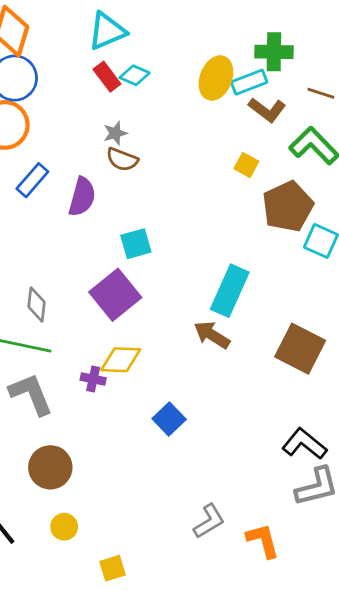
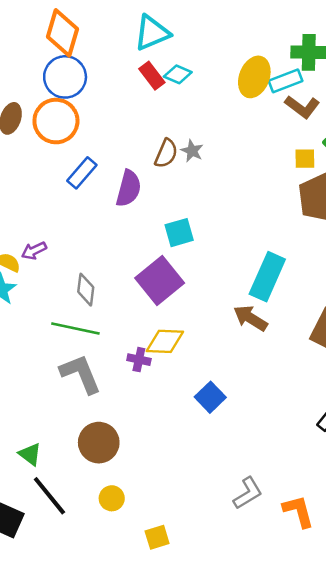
gray star: (115, 133) -> (192, 151), moved, turned -30
brown semicircle: (122, 159) -> (166, 153), turned -88
yellow square: (246, 165) -> (305, 159), moved, turned -30

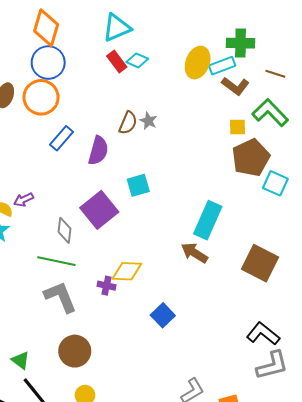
purple square: (160, 280) -> (99, 210), moved

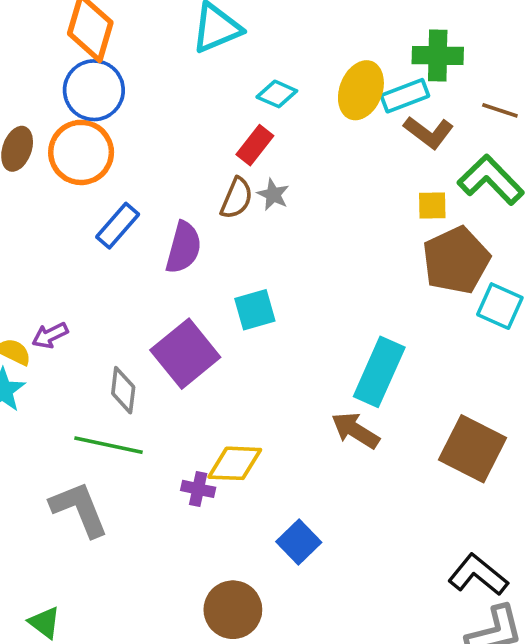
cyan diamond: (137, 60) -> (277, 94), moved
red rectangle: (117, 62) -> (255, 145), moved, turned 75
gray L-shape: (60, 297) -> (79, 509), moved
brown circle: (75, 351) -> (233, 610), moved

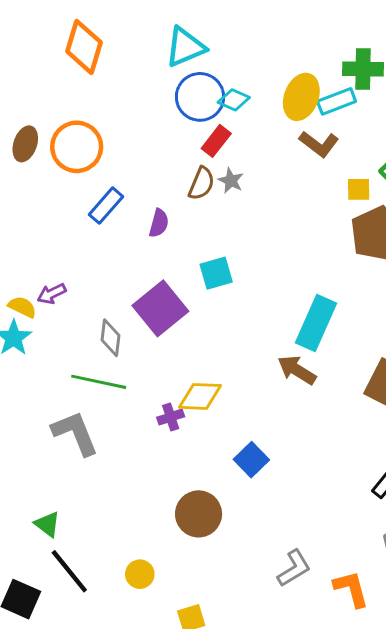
blue circle: (94, 90) -> (200, 97), moved
brown L-shape: (429, 132) -> (319, 144), moved
purple semicircle: (184, 248) -> (159, 223), size x0.7
purple cross: (198, 489) -> (171, 417), turned -30

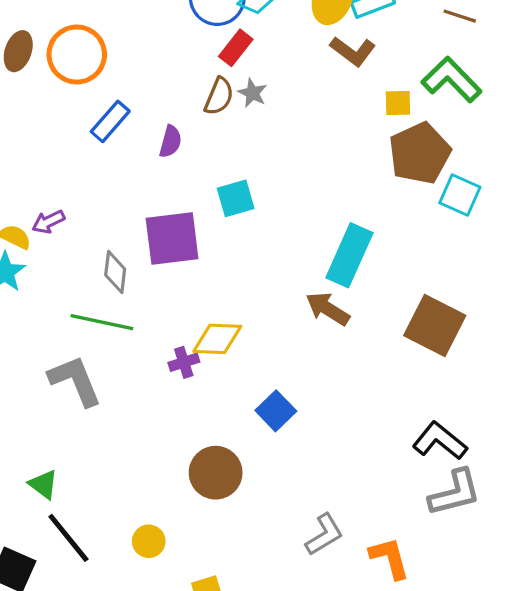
purple square: (160, 308) -> (172, 238), turned 32

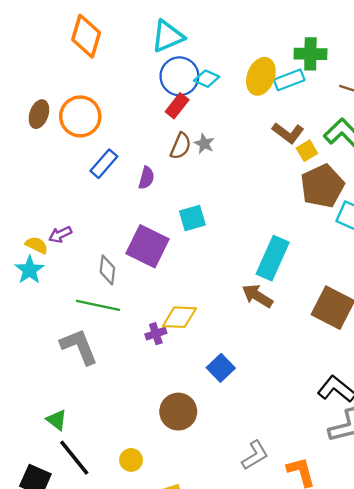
red rectangle: (236, 48) -> (177, 106), moved
brown L-shape: (353, 51) -> (288, 133), moved
yellow square: (398, 103) -> (307, 151), turned -30
purple square: (172, 238) -> (148, 246), turned 33

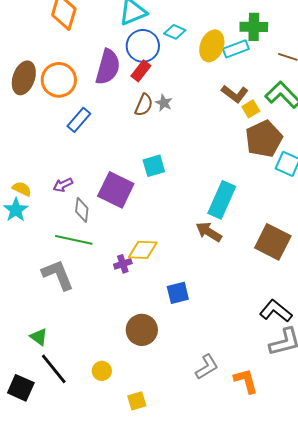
cyan diamond: (207, 79) -> (175, 32), moved
brown ellipse: (39, 114) -> (24, 78), size x1.4
purple semicircle: (146, 178) -> (108, 67), moved, size x1.8
purple arrow: (60, 235) -> (63, 185), moved
blue square: (221, 368) -> (178, 293), turned 30

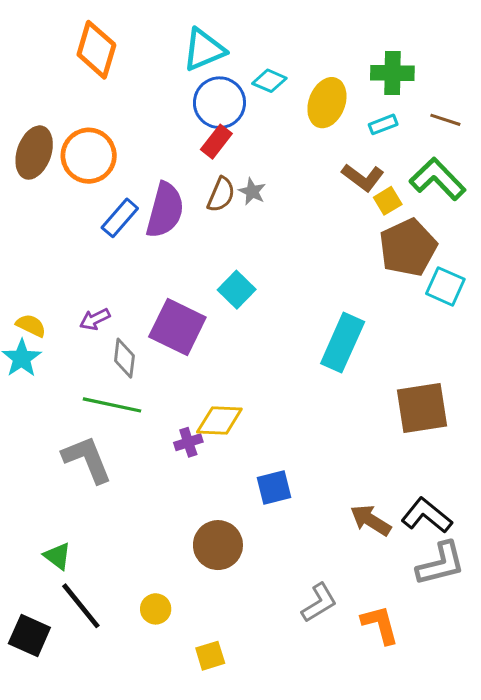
cyan rectangle: (236, 49) -> (383, 124), moved, size x0.7
purple semicircle: (108, 67) -> (165, 210), moved
cyan square: (154, 166) -> (237, 290), turned -30
brown arrow: (209, 232) -> (371, 520), moved
brown square: (273, 242) -> (422, 408), turned -36

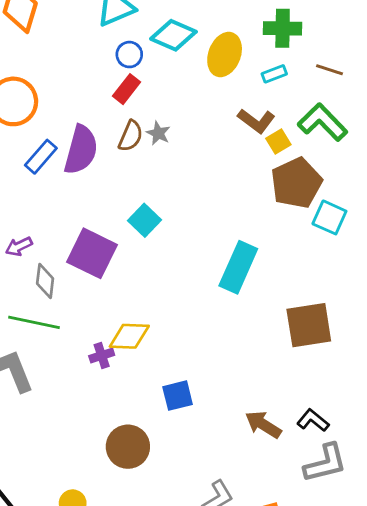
cyan diamond: (269, 81) -> (173, 35), size x1.5
blue circle: (219, 103) -> (129, 55), size x0.6
black L-shape: (427, 515) -> (313, 420), size x0.7

